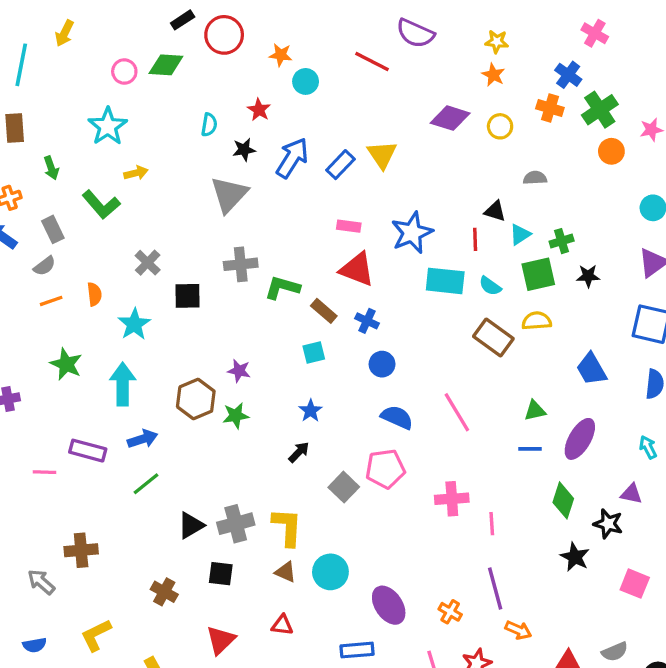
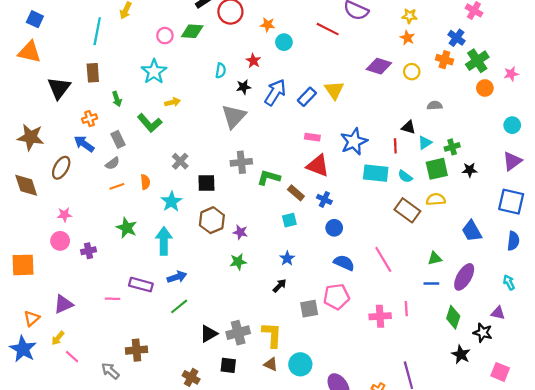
brown hexagon: (196, 399) -> (212, 220), moved
gray square: (344, 487) -> (309, 309), turned 36
pink line: (492, 524) -> (406, 309), moved

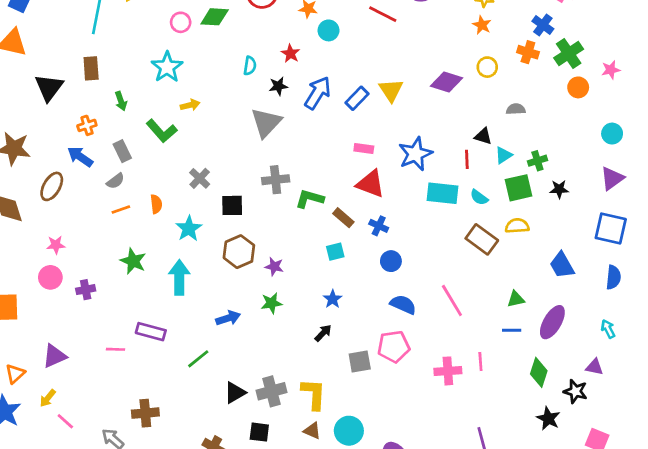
purple diamond: (379, 66) -> (447, 82), moved
blue arrow: (177, 277) -> (228, 318), moved

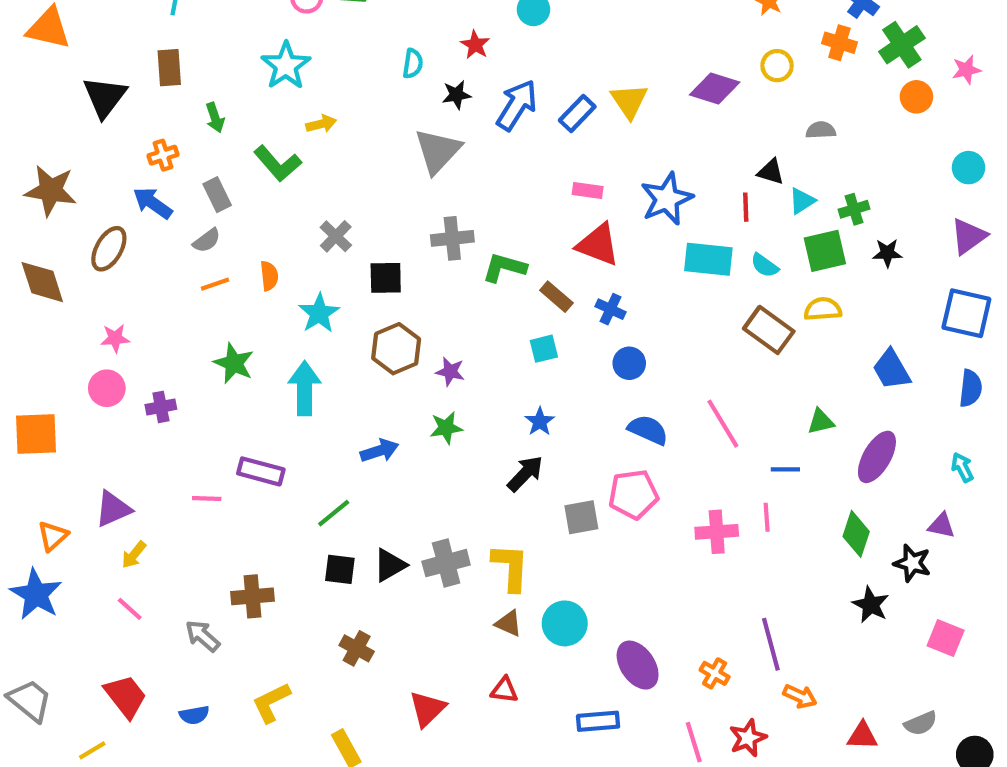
blue line: (512, 330) -> (785, 469), moved
black arrow: (323, 333) -> (525, 474), size x1.4
yellow arrow: (48, 398) -> (134, 555), moved
black square: (259, 432) -> (340, 569), moved

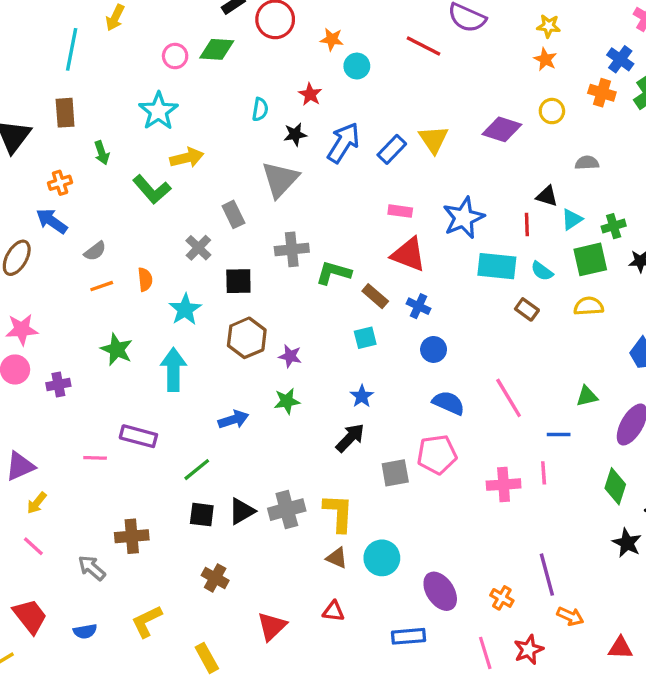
yellow arrow: (321, 124) -> (187, 158), size x1.4
gray rectangle: (217, 195) -> (233, 214), moved
brown rectangle: (769, 330) -> (527, 309), moved, size x0.6
pink star: (115, 338) -> (22, 329), size x1.4

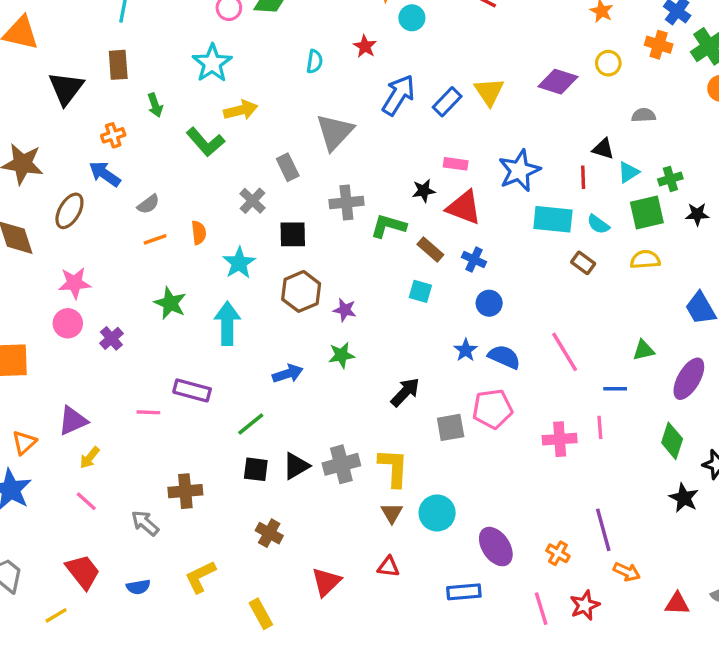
black star: (295, 134) -> (424, 191), moved
cyan square: (365, 338) -> (420, 291), turned 30
purple cross: (58, 385) -> (111, 338), turned -30
blue star: (362, 396) -> (466, 350), moved
brown triangle: (337, 558) -> (392, 513), turned 35

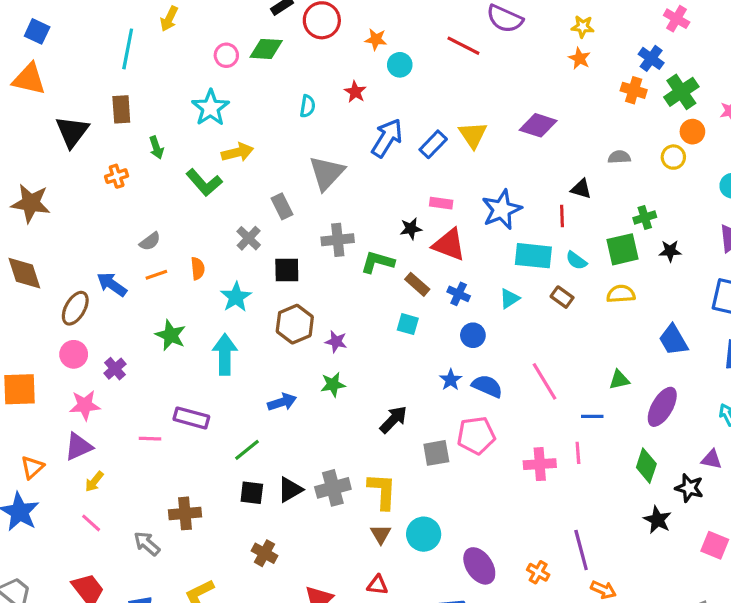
yellow circle: (608, 63) -> (673, 157), moved
cyan triangle: (628, 172) -> (510, 299), moved
blue arrow: (105, 174) -> (112, 284), moved
brown ellipse: (69, 211) -> (75, 308), moved
pink star: (75, 283) -> (85, 405), moved

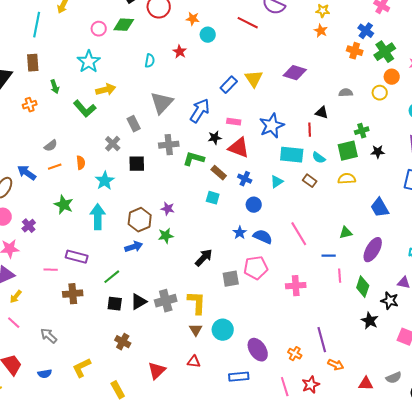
blue arrow: (387, 138) -> (200, 111), moved
brown hexagon: (295, 324) -> (140, 220), moved
pink line: (578, 453) -> (340, 276), moved
brown cross: (185, 513) -> (73, 294), moved

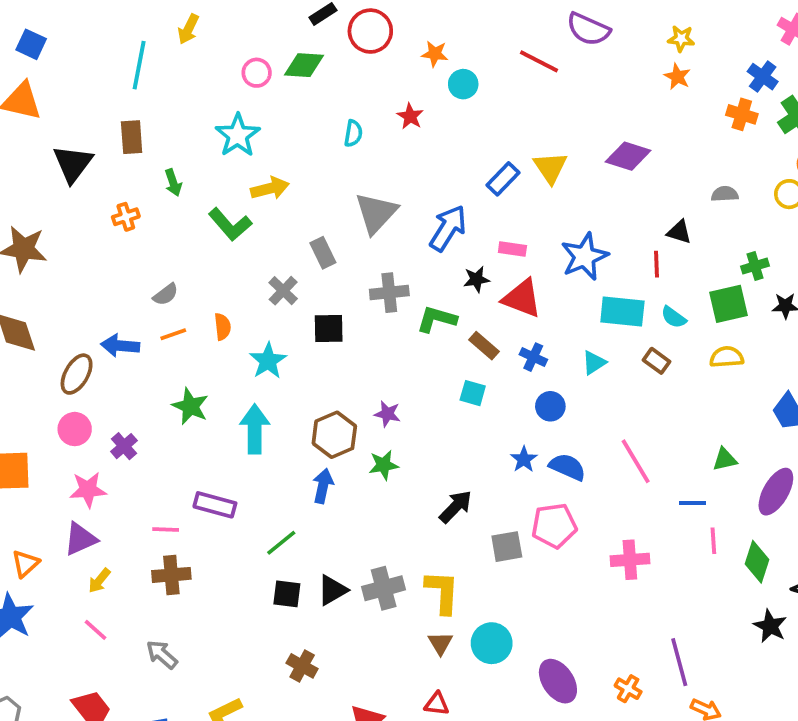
blue arrow: (27, 173) -> (120, 346), turned -30
blue arrow: (134, 247) -> (323, 486), turned -60
brown cross: (73, 294) -> (171, 575), moved

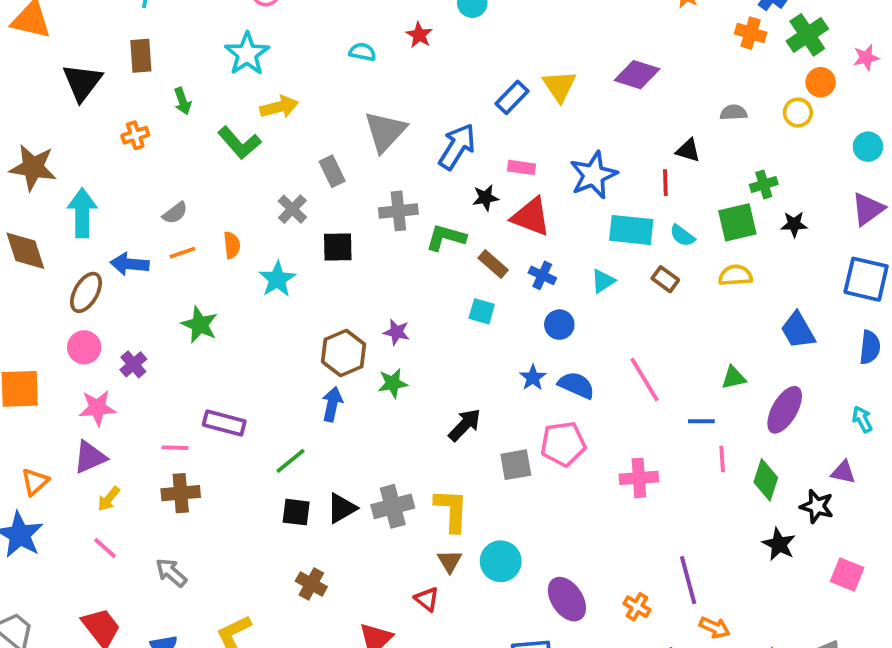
cyan semicircle: (353, 133) -> (362, 52), turned -88
cyan arrow: (255, 429) -> (82, 213), moved
red triangle: (437, 704) -> (427, 599), moved, turned 32

